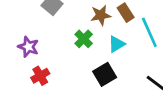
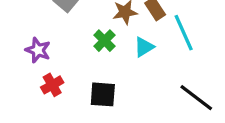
black square: (105, 74) -> (103, 94), moved, turned 35

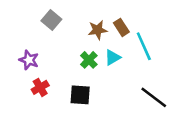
green cross: (104, 41) -> (89, 60), moved

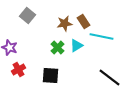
cyan line: (144, 46) -> (102, 37), turned -55

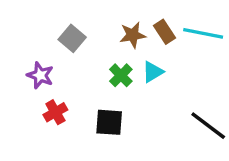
gray square: (28, 16) -> (72, 38), moved
cyan line: (102, 37) -> (203, 33), moved

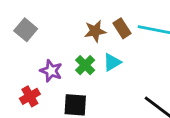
gray square: (72, 38) -> (26, 30), moved
purple star: (40, 75) -> (51, 71), moved

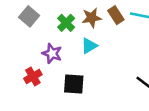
cyan triangle: (112, 62) -> (89, 46), moved
green cross: (85, 65) -> (66, 23), moved

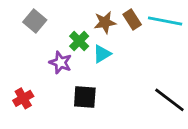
green cross: (66, 23) -> (79, 41), moved
red cross: (33, 76) -> (23, 98), moved

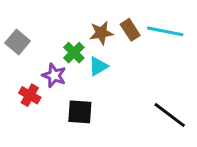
gray square: (35, 21) -> (18, 42), moved
red cross: (23, 98) -> (30, 95), moved, turned -30

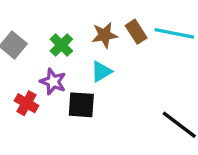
green cross: (74, 53) -> (61, 45), moved
black square: (80, 112) -> (81, 105), moved

